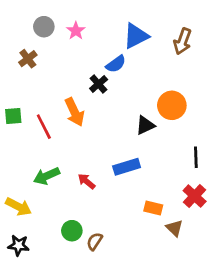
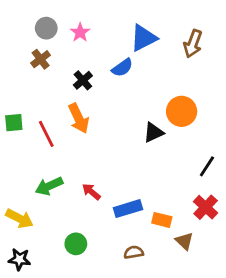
brown cross: (28, 59) -> (41, 59), moved
black cross: (99, 84) -> (83, 80), moved
black line: (196, 157) -> (207, 166), turned 35
blue rectangle: (127, 167) -> (128, 209), moved
brown semicircle: (95, 241) -> (134, 252), moved, turned 48

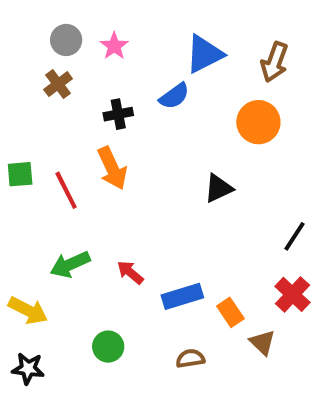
black cross: (83, 80) -> (118, 114), turned 30
orange circle: (182, 111) -> (258, 122), moved
orange rectangle: (162, 220) -> (230, 312), turned 42

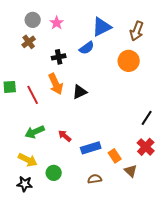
black triangle: (218, 188) -> (80, 92), moved
yellow arrow: (28, 310) -> (28, 160), moved
black star: (28, 369) -> (25, 184), moved

